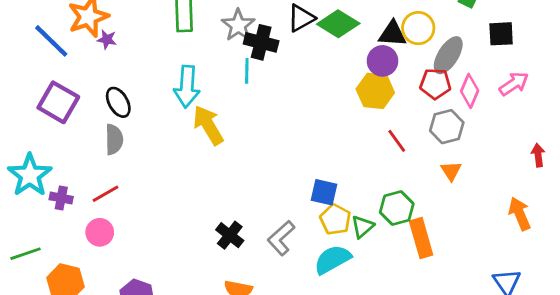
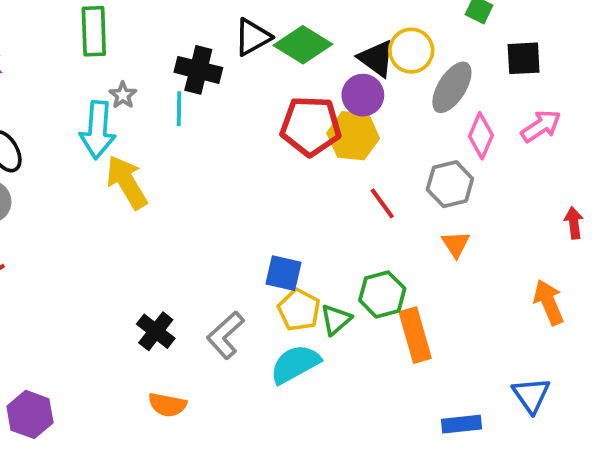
gray star: (238, 25) -> (123, 95), moved, size x0.6
black triangle: (392, 34) -> (376, 58), turned 32
red pentagon: (435, 84) -> (311, 126), moved, size x1.4

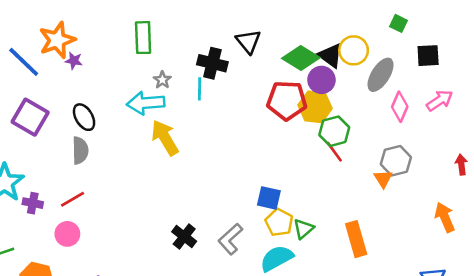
black triangle: (253, 37) -> (248, 41), turned -40
green diamond: (303, 45) -> (301, 58), moved
cyan arrow: (98, 130) -> (146, 103), turned 81
gray hexagon: (450, 184) -> (396, 161), moved
green hexagon: (382, 294) -> (334, 131), moved

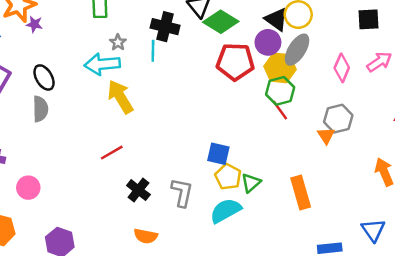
green diamond: (301, 58) -> (221, 22), moved
gray ellipse: (381, 75) -> (297, 50), moved
yellow hexagon: (315, 107) -> (280, 68), moved
red line: (72, 199) -> (112, 153), moved
gray L-shape: (230, 239) -> (182, 192), turned 144

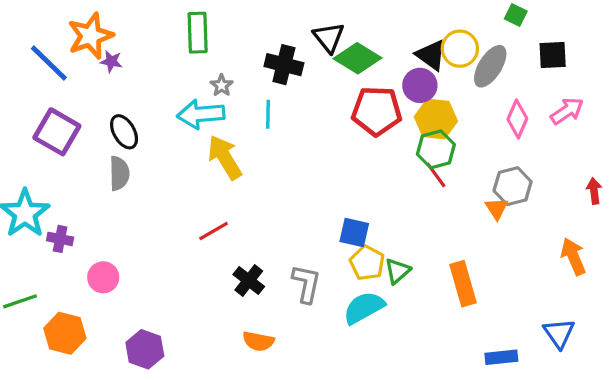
gray ellipse: (297, 50) -> (490, 66), moved
cyan line: (153, 51) -> (268, 114), moved

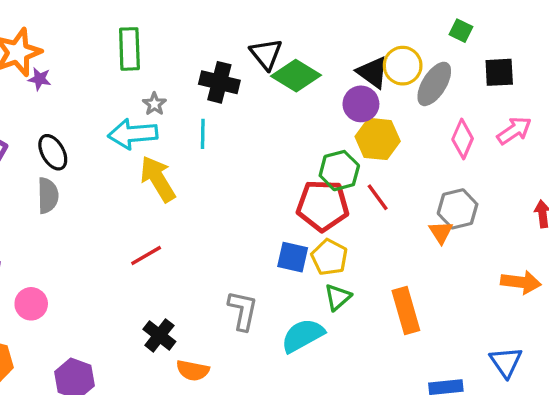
red pentagon: (377, 111) -> (323, 206), moved
green hexagon: (436, 149) -> (339, 171), moved
orange arrow: (573, 257) -> (521, 282), turned 120
yellow pentagon: (367, 263) -> (329, 257), moved
black cross: (249, 280) -> (159, 335), moved

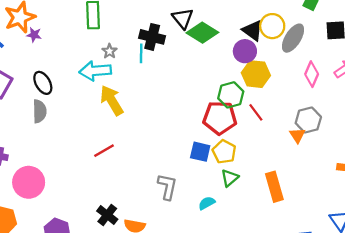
cyan line: (203, 134) -> (141, 53), moved
pink circle: (31, 304) -> (29, 182), size x1.5
black cross: (159, 335) -> (107, 215), moved
cyan semicircle: (303, 335) -> (207, 203), size x0.6

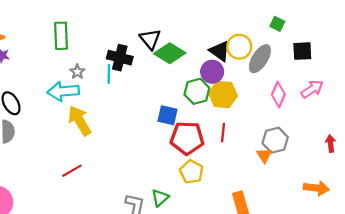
green hexagon: (231, 95) -> (197, 91), moved
red line: (256, 112) -> (223, 133), turned 42
blue square: (200, 152) -> (168, 115), moved
green triangle: (230, 178) -> (160, 198), moved

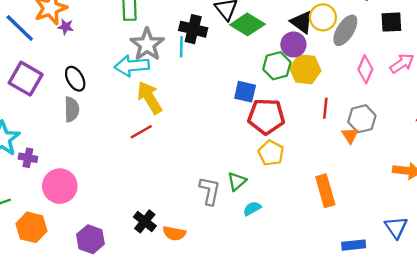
gray star: (77, 72) -> (147, 44), size x2.0
red line: (223, 133) -> (325, 108), moved
red line: (72, 171) -> (141, 132), moved

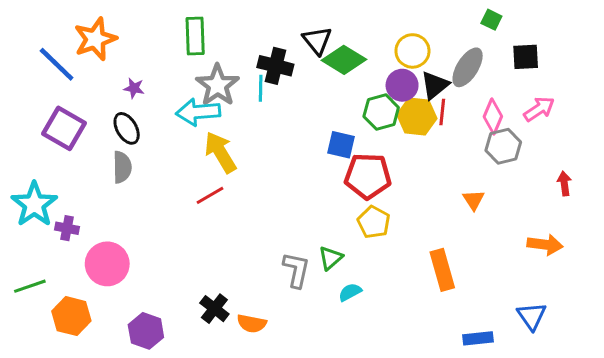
yellow circle: (323, 17) -> (412, 51), moved
black triangle: (302, 22) -> (435, 85), moved, turned 45
purple star: (66, 27) -> (134, 88), moved
red line: (325, 108) -> (442, 112), moved
gray hexagon: (362, 119) -> (503, 146), moved

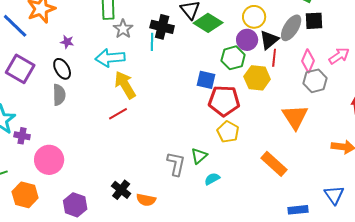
black square: (526, 57) -> (314, 21), moved
gray star: (217, 85) -> (123, 29), moved, size x0.7
yellow hexagon: (417, 116) -> (257, 78), moved
orange triangle: (474, 200) -> (295, 117), size x1.8
orange rectangle: (442, 270) -> (274, 164), turned -32

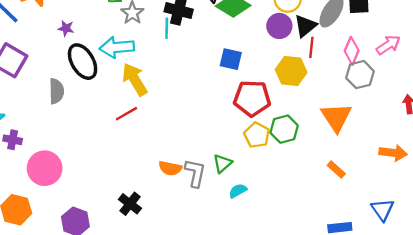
green hexagon: (233, 58) -> (284, 129), moved
black ellipse: (62, 69) -> (83, 62), moved, size x1.4
blue square: (206, 80) -> (231, 59), moved
orange rectangle: (274, 164) -> (336, 169), moved, size x0.6
orange semicircle: (146, 200) -> (170, 168), moved

